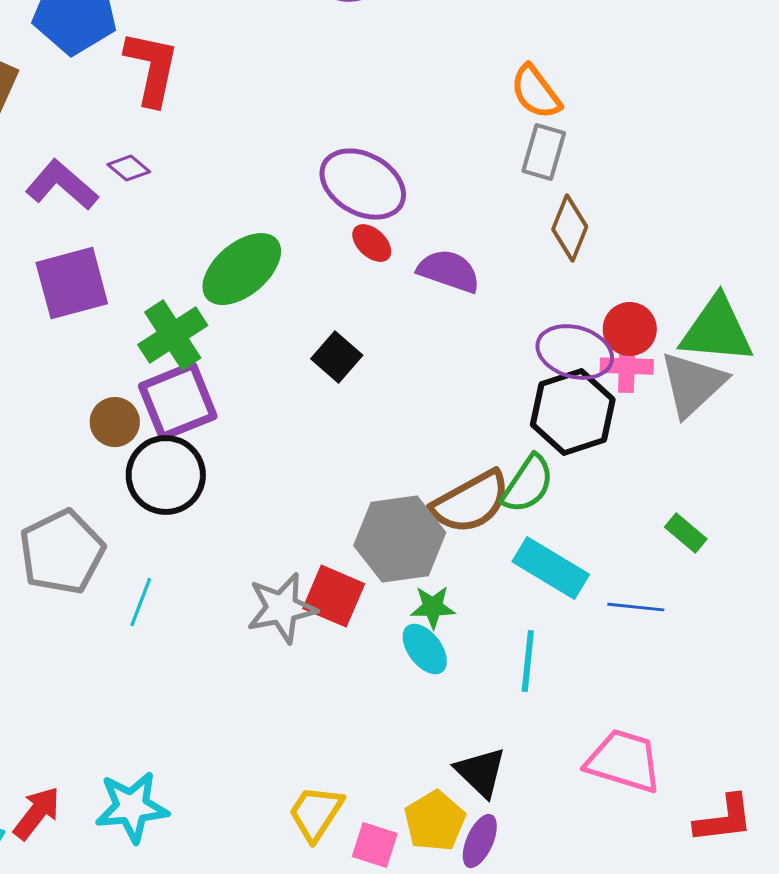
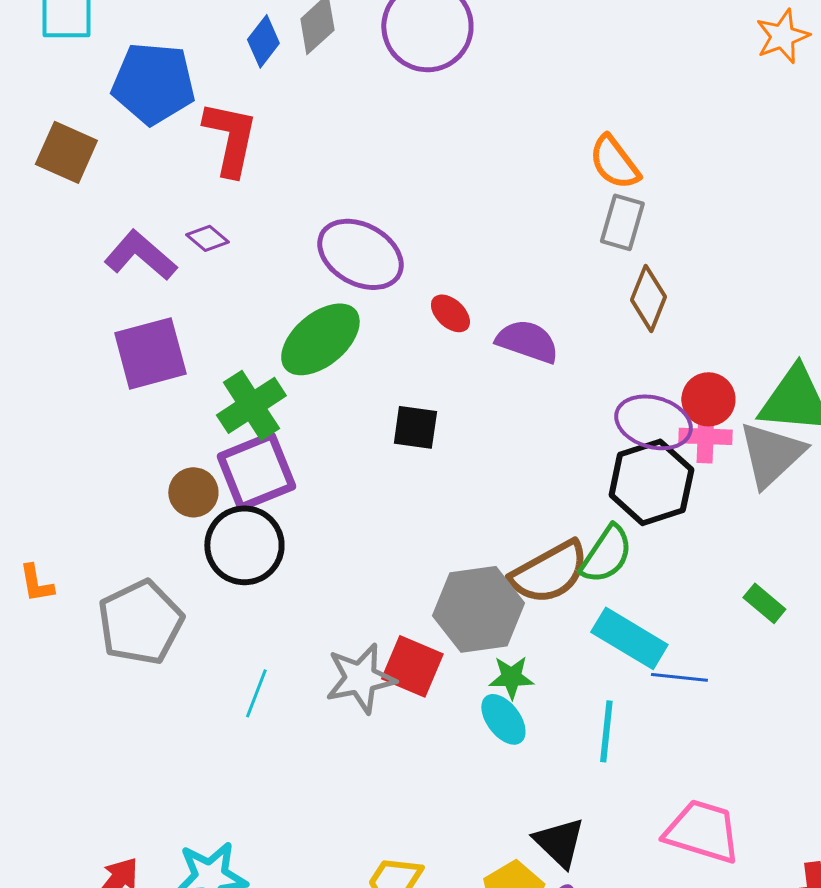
purple ellipse: (363, 184) -> (360, 254), moved
black square: (337, 357) -> (415, 427), turned -33
cyan line: (141, 602) -> (256, 693), moved
blue line: (636, 607) -> (679, 677), moved

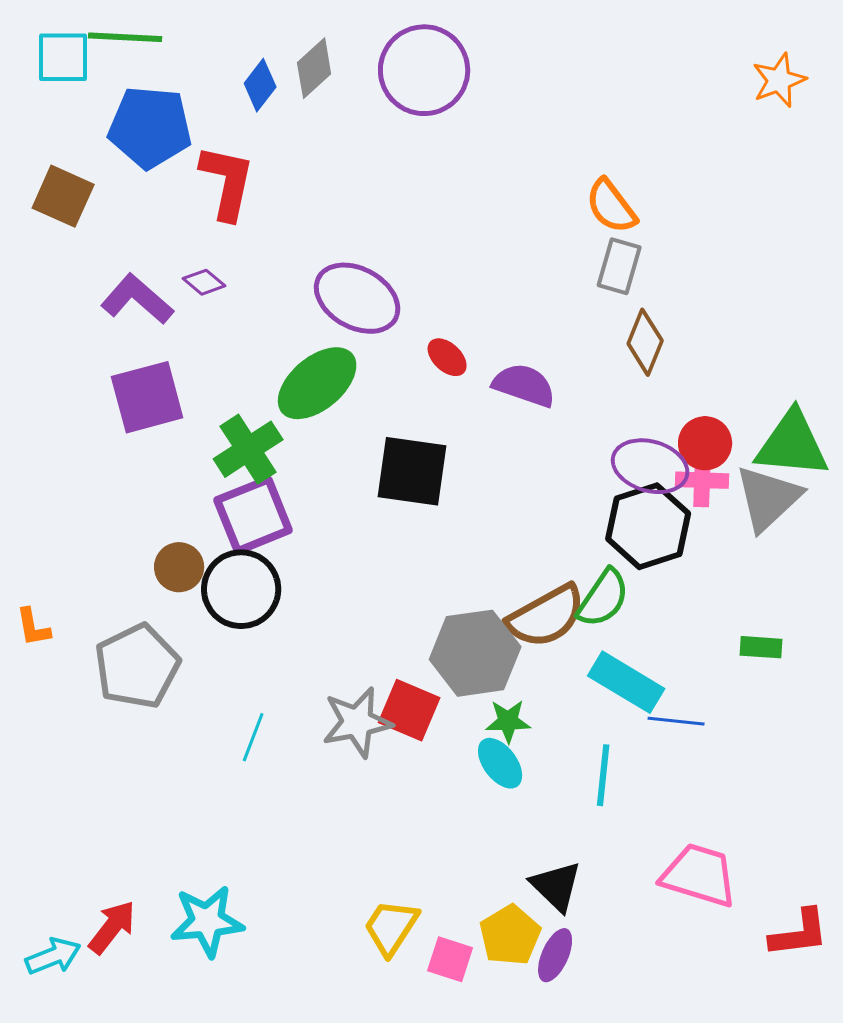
black square: (415, 427) -> (412, 471), size x1.6
brown circle: (193, 492) -> (179, 567), moved
green rectangle: (764, 603) -> (761, 647), turned -36

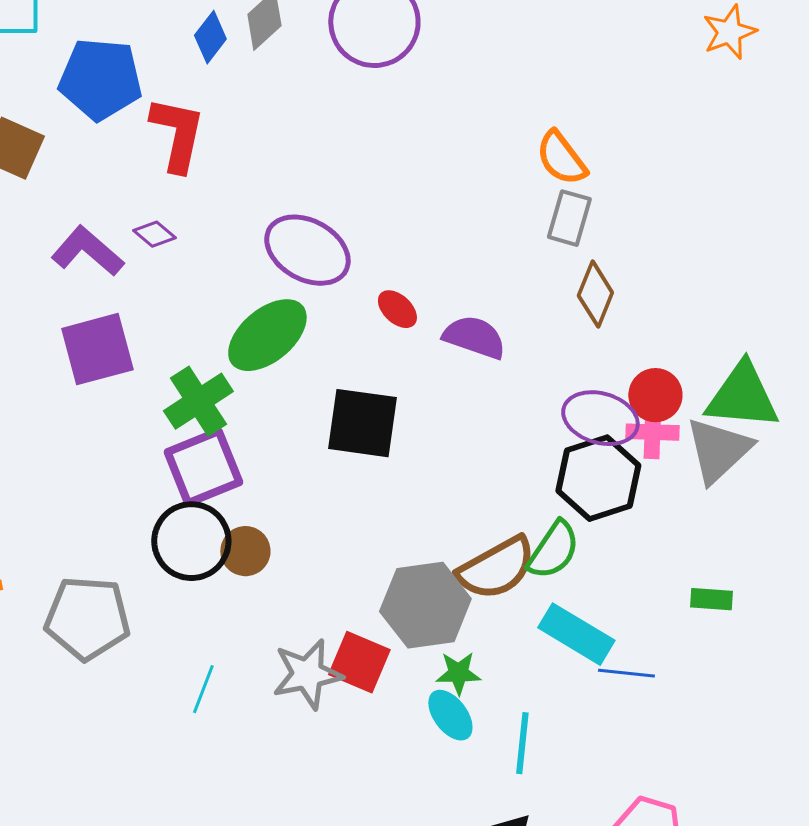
brown circle: (179, 567) -> (245, 551), moved
gray pentagon: (137, 666) -> (87, 618), turned 30
cyan line: (603, 775) -> (522, 743), moved

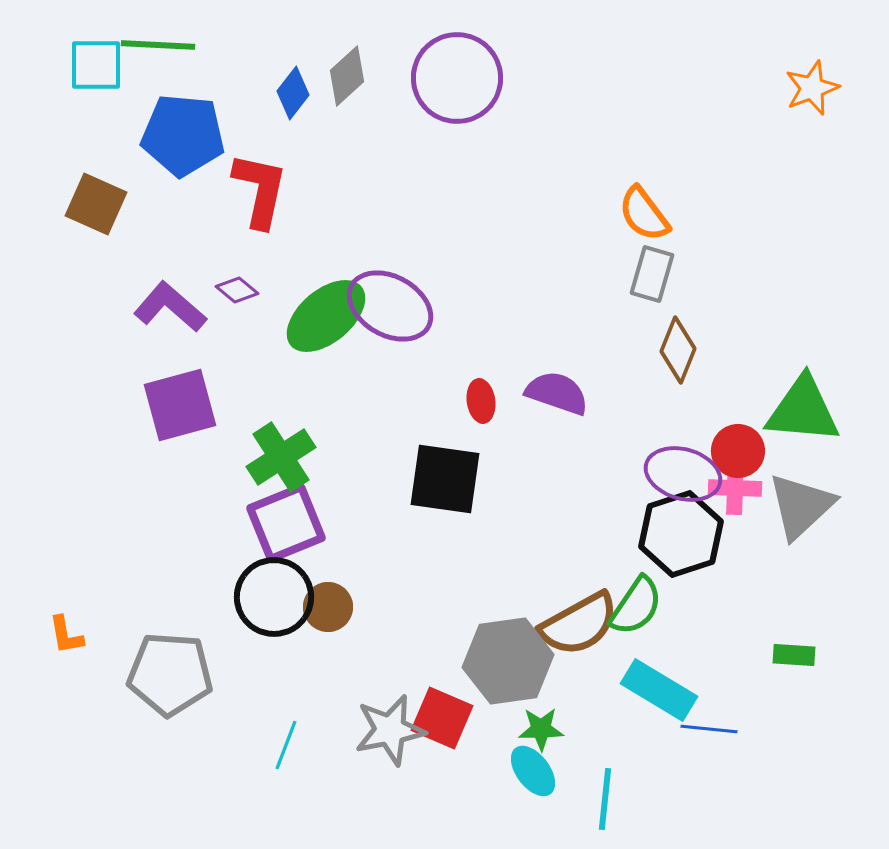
red ellipse: (397, 309) -> (481, 401), moved, turned 39
green ellipse: (267, 335) -> (326, 316), moved
green triangle: (742, 396) -> (803, 410), moved

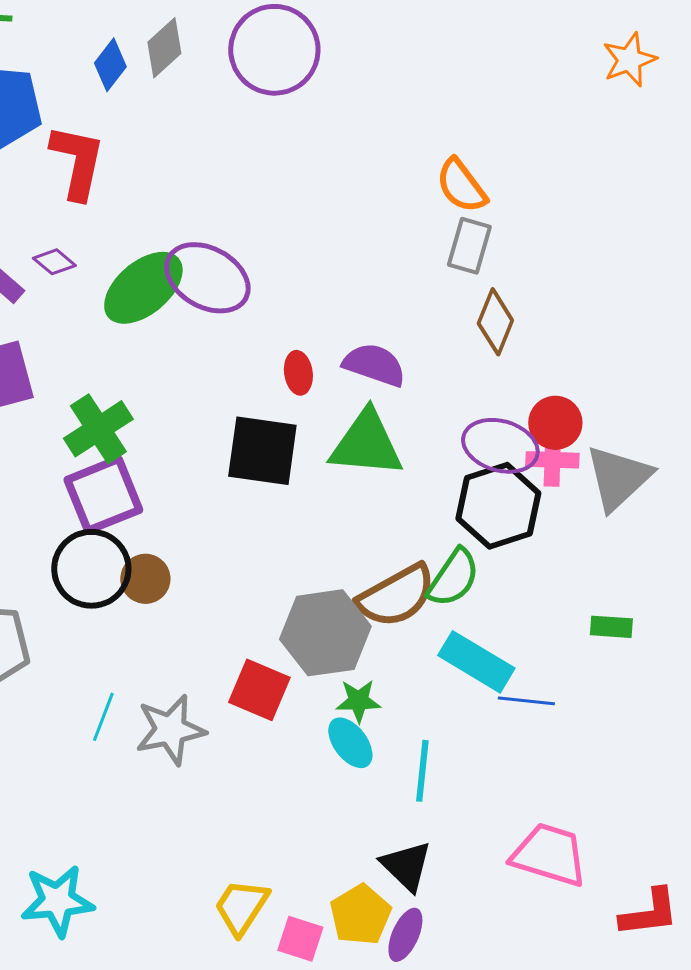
green triangle: (803, 410) -> (366, 444), moved
gray star: (390, 730) -> (170, 730), moved

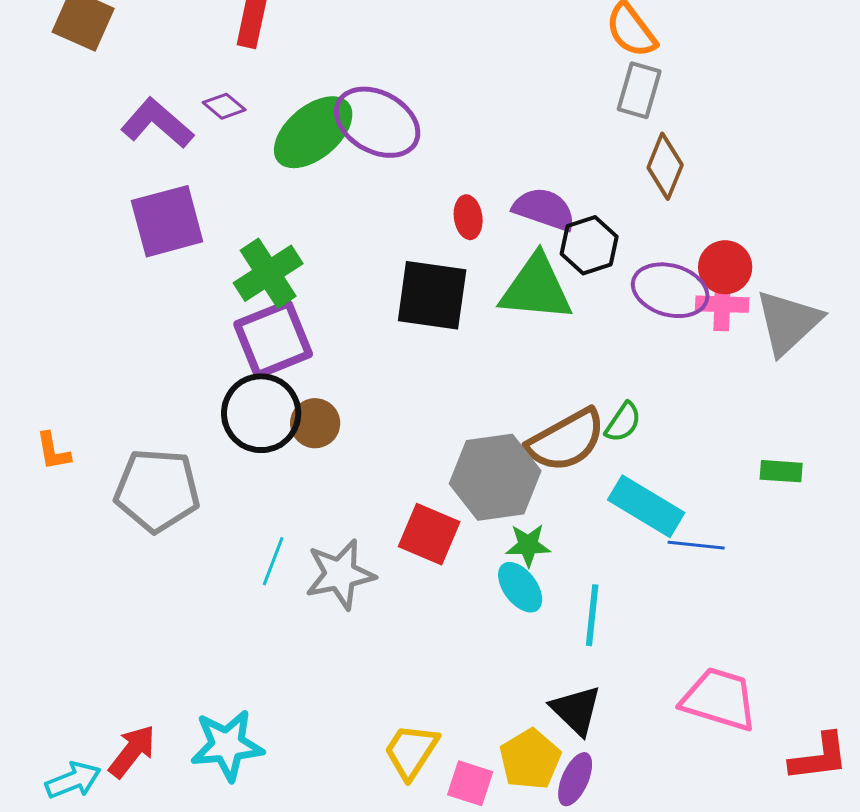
black hexagon: (498, 506) -> (589, 245), moved, size x0.7
green semicircle: (453, 578) -> (623, 422), size x0.7

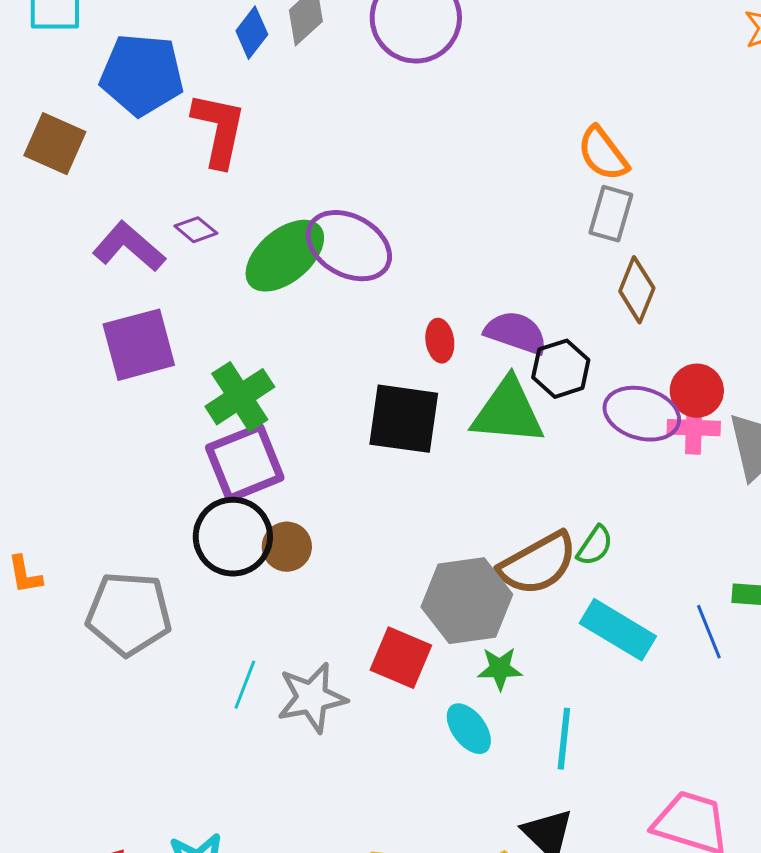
blue line: (696, 545) -> (709, 632), moved, turned 62
cyan ellipse: (520, 587) -> (469, 729), moved

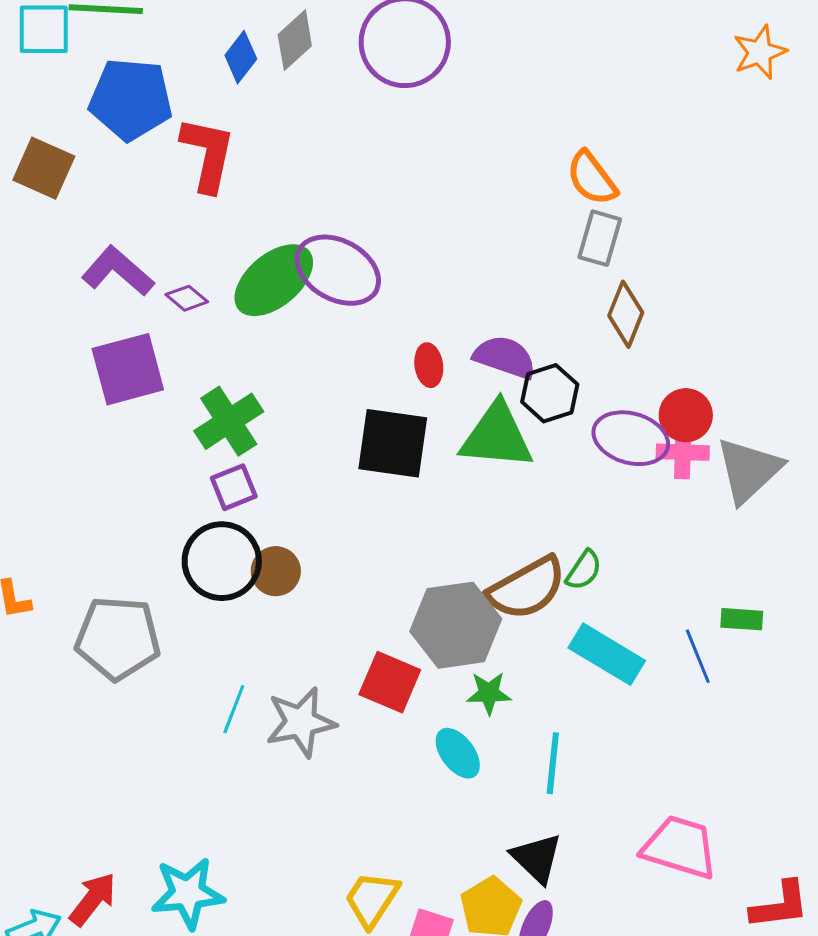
purple diamond: (196, 230) -> (187, 298), moved
purple square: (245, 463) -> (234, 487), size x0.6

